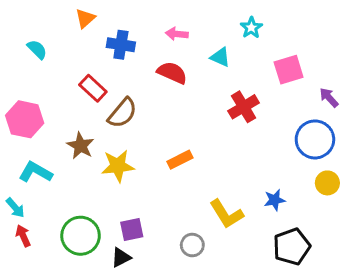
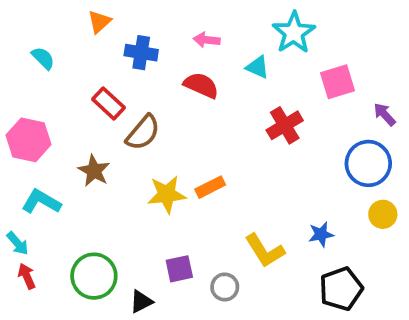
cyan star: (251, 28) -> (294, 33), size x1.6
yellow star: (118, 166) -> (167, 194), moved
purple square: (132, 229) -> (179, 269), moved

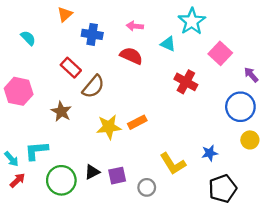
pink square: (337, 82) -> (220, 53), turned -30
red cross: (285, 125) -> (186, 82), turned -30
cyan L-shape: (41, 202) -> (36, 151), moved, turned -35
red arrow: (27, 276) -> (17, 180), turned 70
black triangle: (141, 302) -> (92, 172), moved

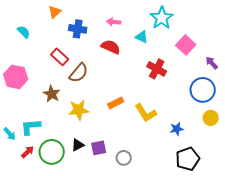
yellow star: (109, 127) -> (79, 110), moved
yellow L-shape: (173, 164) -> (146, 113), moved
red arrow: (17, 180) -> (28, 152), moved

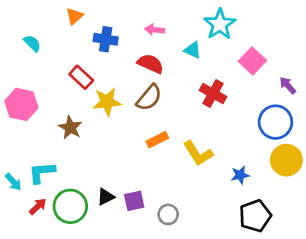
brown semicircle: (79, 73) -> (149, 98), moved
yellow star: (79, 110) -> (107, 102), moved
yellow circle: (211, 118) -> (286, 160), size x1.5

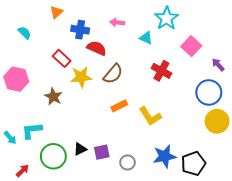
red semicircle: (150, 64) -> (97, 48), moved
blue star: (240, 175) -> (165, 156), moved, size x1.6
red arrow: (38, 206) -> (22, 171), moved

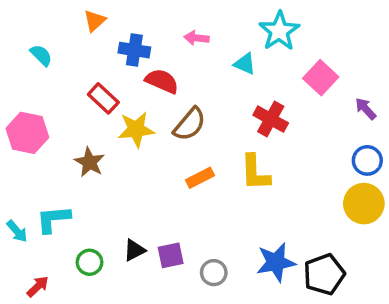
blue circle: (209, 92) -> (367, 160), moved, size x0.7
yellow L-shape: (150, 116) -> (255, 173), moved, turned 30
green circle: (53, 156) -> (90, 262), size x0.6

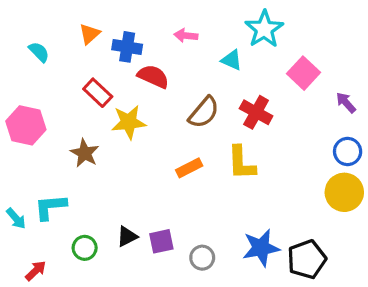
orange triangle: (95, 21) -> (90, 34), moved
brown semicircle: (190, 124) -> (204, 112), moved

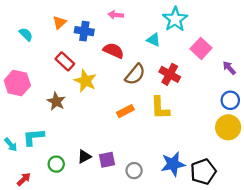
pink arrow: (186, 36) -> (116, 15), moved
red semicircle: (153, 76) -> (114, 51), moved
yellow star: (129, 122) -> (85, 81), turned 30

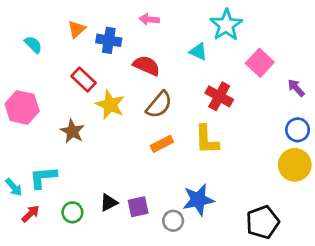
brown semicircle: (135, 74) -> (159, 105), moved
blue star: (173, 164) -> (198, 200), moved
red arrow: (24, 179) -> (30, 214), moved

